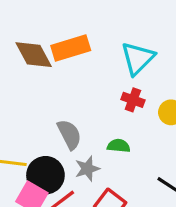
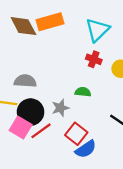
gray semicircle: (69, 134) -> (25, 81), moved, turned -60

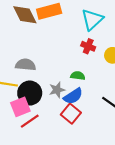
pink square: (21, 128) -> (20, 107), turned 36
red line: (41, 131) -> (30, 121), moved
blue semicircle: (86, 149) -> (73, 96), moved

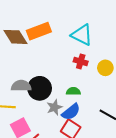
cyan triangle: (92, 20) -> (82, 35), turned -45
black circle: (30, 93) -> (40, 88), moved

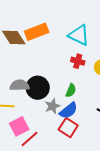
green semicircle: (73, 91) -> (71, 90), turned 112

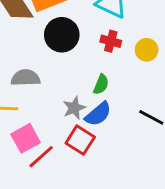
black circle: (38, 88) -> (62, 35), moved
red square: (68, 128) -> (80, 140), moved

